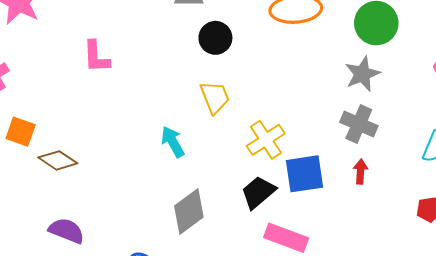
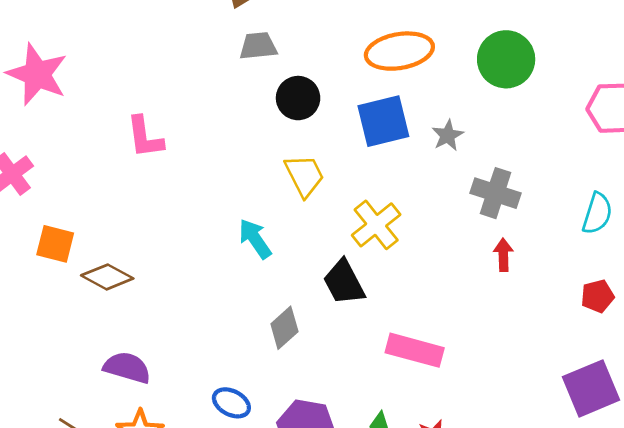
gray star: (362, 74) -> (448, 135), moved, size x0.7
blue square: (304, 174) -> (383, 121), moved
black trapezoid: (258, 192) -> (344, 282), moved, turned -72
gray diamond: (189, 212) -> (284, 328), size x0.7

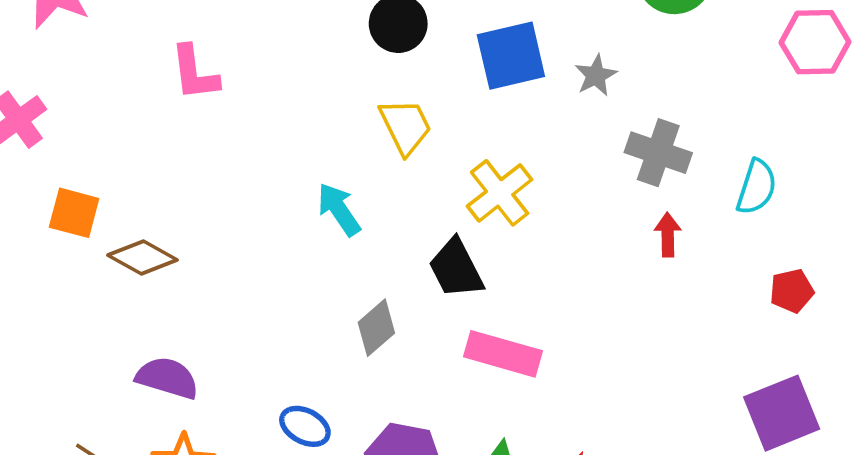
cyan semicircle: (597, 213) -> (757, 187), moved
pink rectangle: (415, 350) -> (503, 354), moved

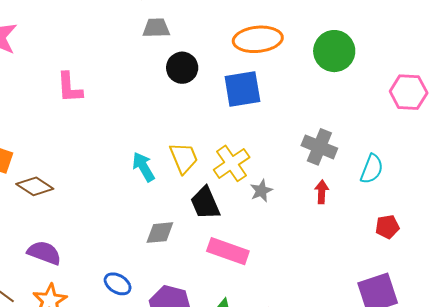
gray star: (596, 75) -> (261, 191), moved
yellow trapezoid: (405, 126) -> (184, 158), moved
gray diamond: (376, 328) -> (160, 233), turned 32

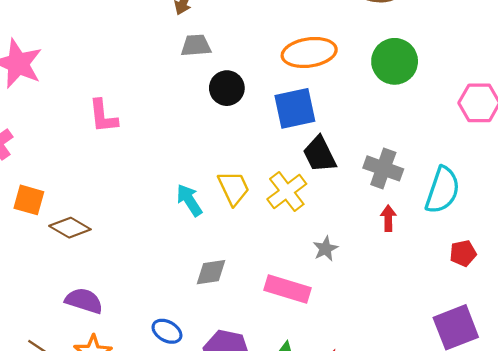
cyan semicircle: (372, 169) -> (443, 190), size x1.4
gray star: (261, 191) -> (325, 249), moved
black trapezoid: (205, 203) -> (320, 154), moved

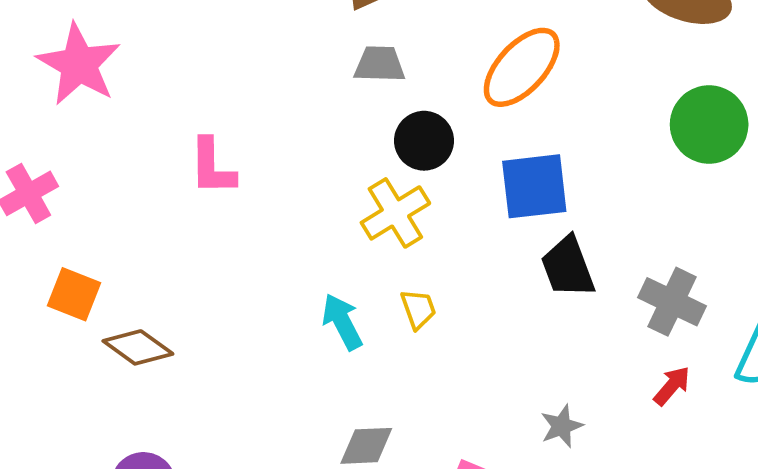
orange ellipse: (309, 52) -> (522, 67), moved, turned -45
yellow trapezoid: (234, 188) -> (418, 309), size x0.7
yellow cross: (287, 192) -> (395, 213), moved
red arrow: (388, 218) -> (672, 386), turned 35

